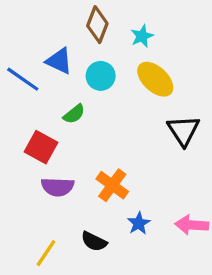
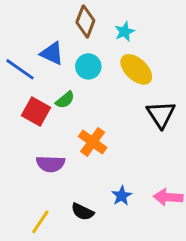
red square: (41, 147) -> (36, 111), moved
orange cross: (112, 185) -> (93, 142), moved

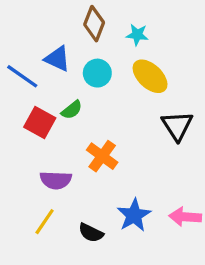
cyan star: (125, 32) -> (137, 35), turned 30
blue star: (122, 196) -> (134, 215), size x1.5
yellow line: (40, 222) -> (45, 222), moved

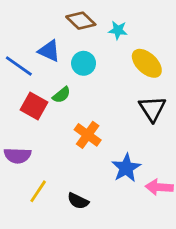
brown diamond: (94, 24) -> (81, 21), turned -68
yellow ellipse: (150, 76) -> (147, 63), moved
purple semicircle: (56, 180) -> (17, 155), moved
blue star: (134, 215) -> (126, 168), moved

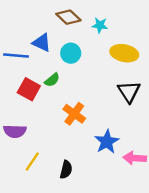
yellow ellipse: (147, 63) -> (124, 53), turned -32
blue line: (19, 66) -> (16, 55), turned -30
black semicircle: (78, 201) -> (66, 170), turned -102

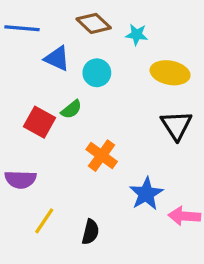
blue line: (16, 55) -> (22, 28), moved

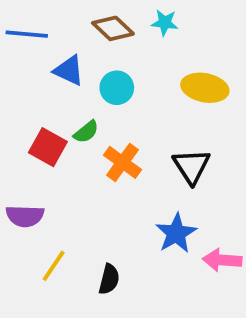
cyan star: (137, 35) -> (165, 23), moved
black triangle: (176, 125) -> (191, 166), moved
orange cross: (102, 156) -> (123, 162), moved

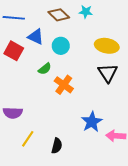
red square: (48, 147) -> (14, 51), moved
black triangle: (191, 166) -> (108, 73), moved

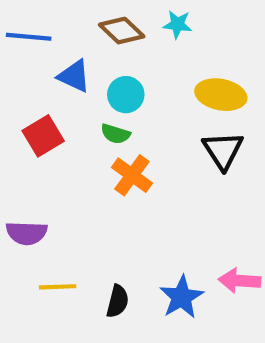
red square: (14, 51) -> (43, 136), moved, turned 30
green semicircle: (45, 69) -> (115, 134), moved, turned 56
blue star: (92, 122) -> (182, 297), moved
yellow line: (28, 139) -> (58, 287), turned 54

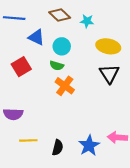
cyan star: (177, 24) -> (87, 21), moved

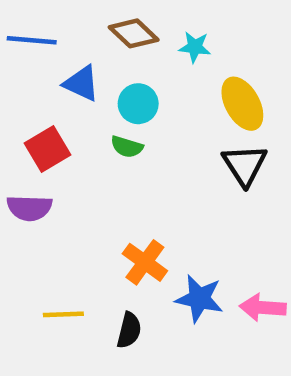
yellow ellipse: (108, 46) -> (242, 104), turned 50
orange cross: (65, 86) -> (145, 262), moved
purple semicircle: (13, 114) -> (29, 208), moved
blue star: (89, 146) -> (199, 299), moved, turned -30

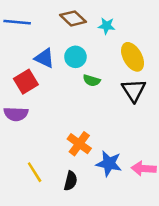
blue triangle: (81, 83) -> (44, 58), moved
green semicircle: (127, 147) -> (92, 80), moved
yellow line: (63, 314) -> (35, 172), turned 60

